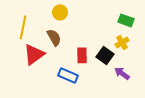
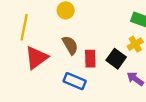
brown semicircle: (54, 37) -> (70, 45), moved

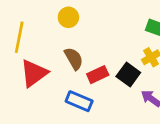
red rectangle: (90, 59) -> (98, 75), turned 66

